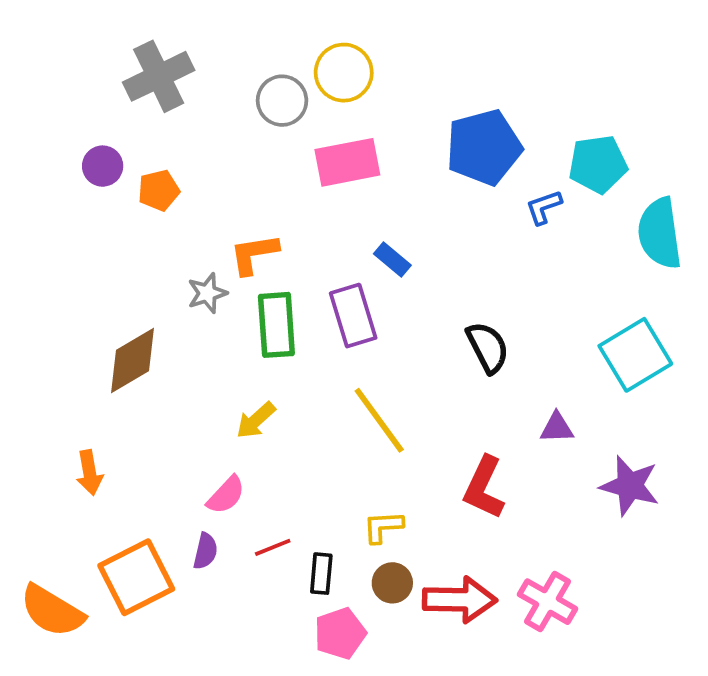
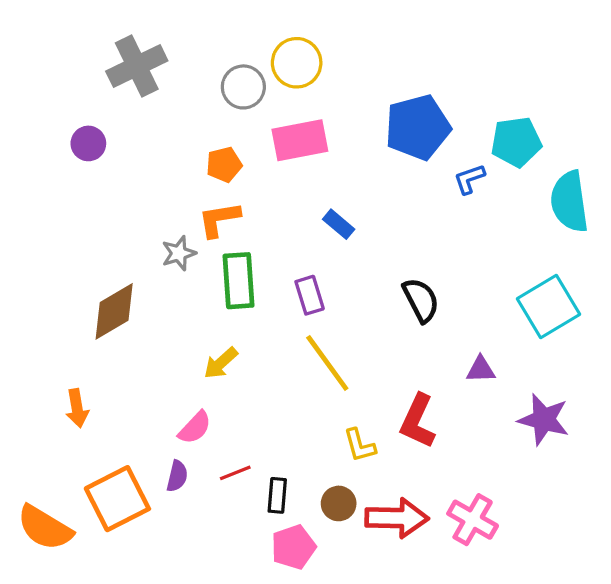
orange pentagon: (159, 190) -> (224, 164), moved
purple rectangle: (353, 316) -> (310, 295), moved, size x0.7
yellow L-shape: (383, 527) -> (360, 445), moved, turned -102

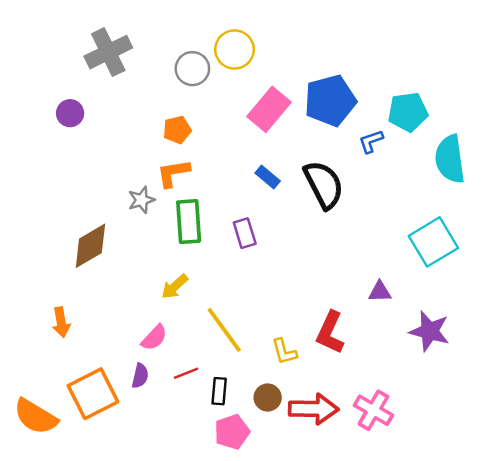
pink rectangle: (300, 140) -> (269, 109), moved, turned -39
black semicircle: (421, 300) -> (324, 185), moved, size x1.4
yellow line: (327, 363) -> (224, 330), moved

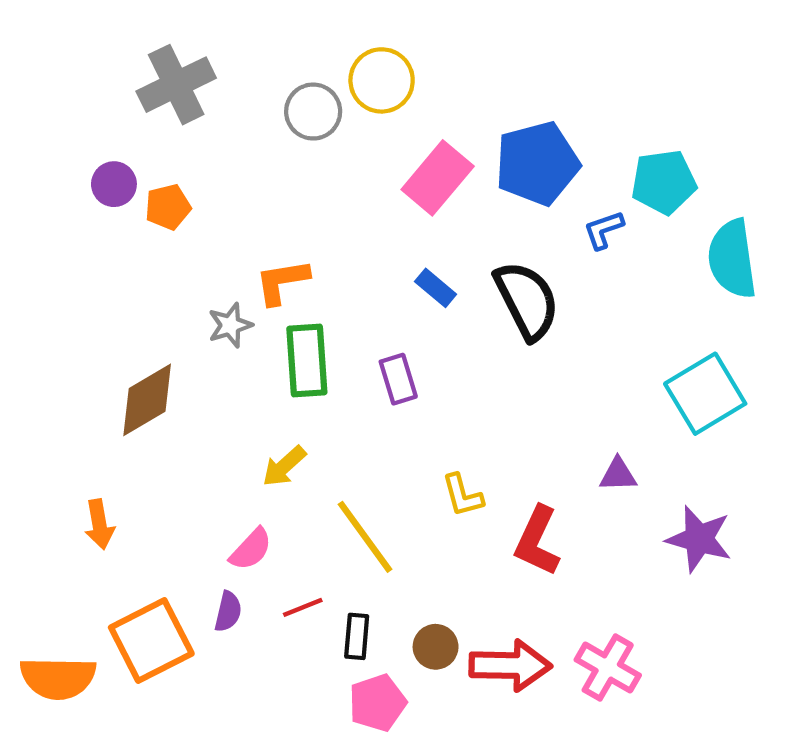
orange pentagon: (177, 130) -> (168, 207), moved
yellow L-shape: (284, 352) -> (462, 495), moved
orange semicircle: (36, 417) -> (58, 678), turned -30

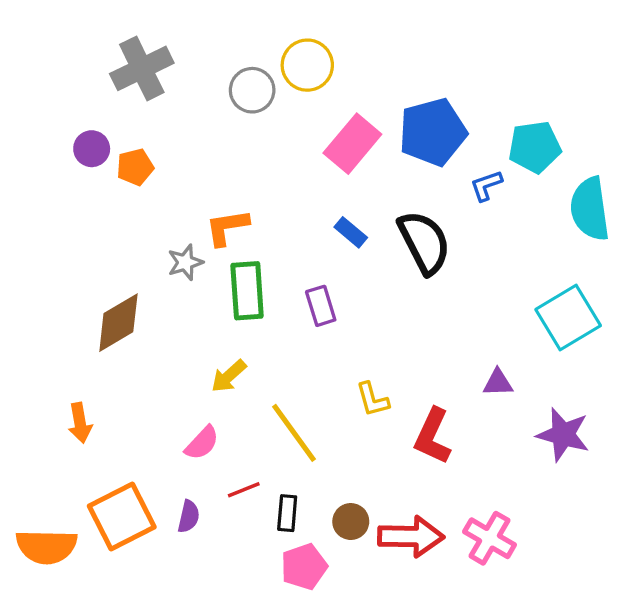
purple semicircle: (228, 612) -> (189, 516), moved

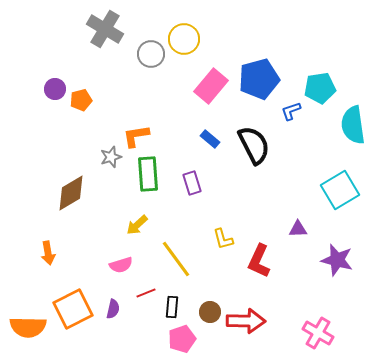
gray cross: (142, 68) -> (105, 29), moved, turned -33
pink semicircle: (202, 443) -> (121, 265), turned 30
pink cross: (490, 538) -> (318, 333), moved

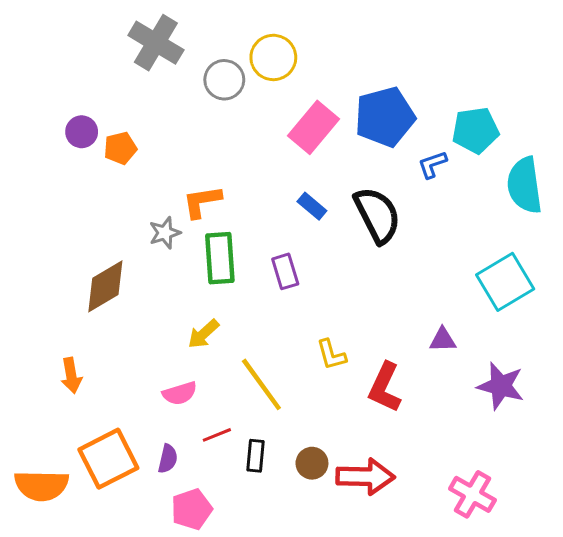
pink pentagon: (182, 339) -> (192, 509), moved

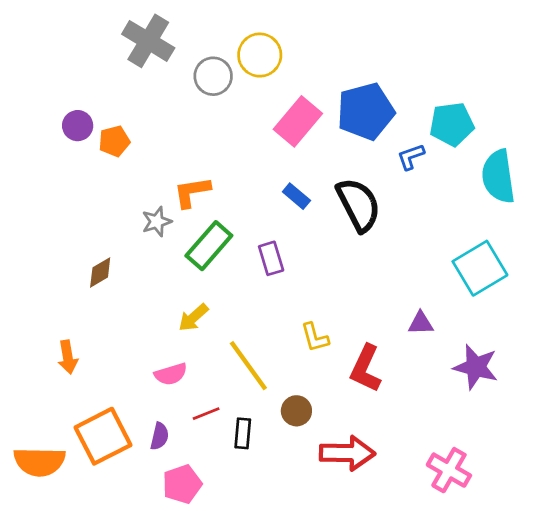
green rectangle: (220, 258) -> (209, 246), turned 45
brown diamond: (105, 286) -> (100, 272), size x0.6
brown circle: (312, 463) -> (296, 411), moved

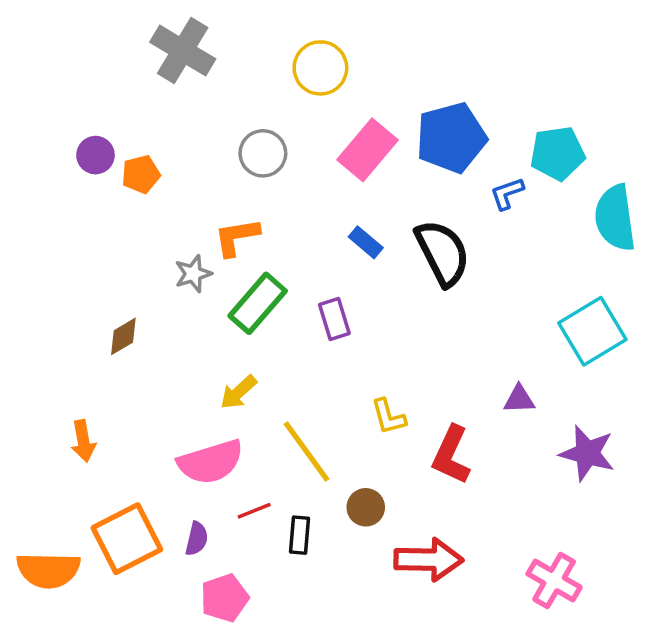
gray circle: (213, 76) -> (263, 153), moved
pink semicircle: (171, 374) -> (211, 462), size x1.6

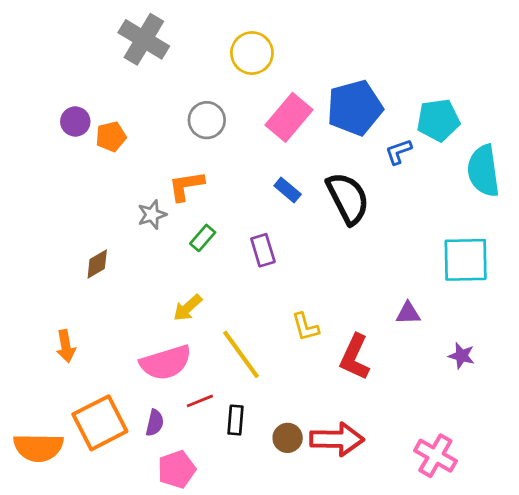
green rectangle: (258, 303) -> (203, 238), size x0.6
cyan square: (592, 331) -> (466, 260), turned 30
purple star: (587, 453) -> (462, 356), size x0.6
brown circle: (366, 507) -> (288, 438), moved

